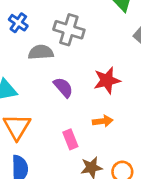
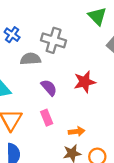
orange arrow: (103, 121) -> (77, 131), moved
pink rectangle: (70, 139) -> (47, 118), moved

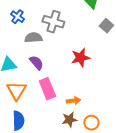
purple semicircle: (49, 88) -> (36, 63), moved
pink rectangle: (47, 118) -> (47, 89), size x1.5

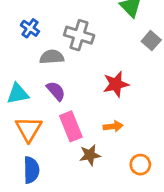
orange arrow: (73, 101) -> (113, 126), moved
brown star: (69, 120) -> (90, 155), moved
orange circle: (91, 123) -> (140, 165), moved

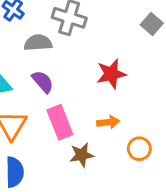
orange circle: (140, 165) -> (139, 149), moved

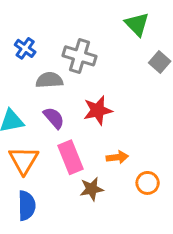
red star: (111, 74) -> (98, 110), moved

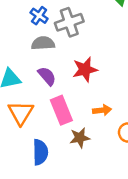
blue cross: (25, 48) -> (39, 16), moved
gray cross: (80, 56) -> (69, 22), turned -36
blue semicircle: (27, 206) -> (40, 152), moved

